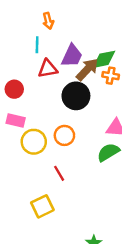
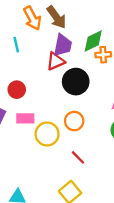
orange arrow: (48, 21) -> (32, 18), size x1.5
cyan line: (37, 45) -> (16, 45), moved
red triangle: (48, 69) -> (56, 61), moved
brown arrow: (87, 69) -> (56, 17), moved, turned 115

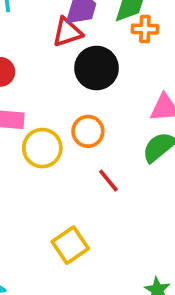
red line: (78, 157) -> (108, 181), moved

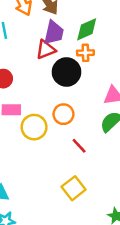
orange cross: (145, 29) -> (85, 53), moved
yellow square: (70, 245) -> (74, 188), moved

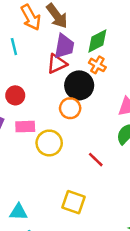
orange cross: (85, 53) -> (97, 65), turned 35
orange circle: (63, 114) -> (70, 108), moved
yellow square: (74, 188) -> (74, 202), moved, turned -30

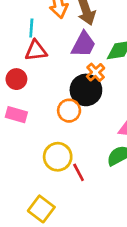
red triangle: (57, 64) -> (36, 51), moved
orange cross: (97, 65) -> (96, 72), moved
yellow circle: (49, 143) -> (58, 157), moved

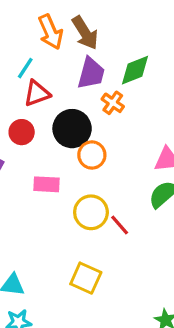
cyan line: (31, 28) -> (25, 68), turned 42
black circle: (86, 90) -> (72, 129), moved
pink rectangle: (16, 115) -> (46, 184), moved

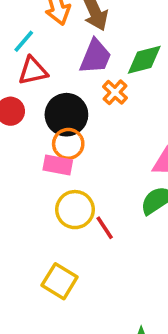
orange circle: (92, 155) -> (68, 144), moved
pink rectangle: (46, 184) -> (58, 165), moved

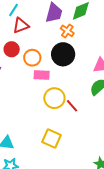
black circle: (66, 115) -> (63, 54), moved
orange circle: (68, 144) -> (32, 58), moved

